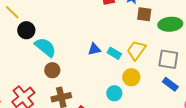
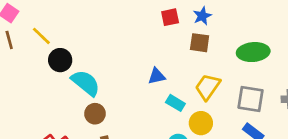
brown square: (144, 14) -> (200, 43), moved
blue triangle: (94, 49) -> (157, 76), moved
cyan rectangle: (114, 53) -> (175, 103), moved

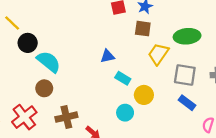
yellow trapezoid: (208, 87) -> (158, 54), moved
brown circle: (95, 114) -> (44, 88), moved

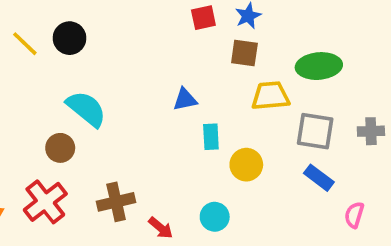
black circle: (28, 43) -> (70, 38), moved
yellow trapezoid: (158, 54) -> (270, 96), turned 50
cyan rectangle: (123, 78) -> (211, 137), turned 56
brown circle: (44, 88) -> (60, 148), moved
cyan circle: (125, 113) -> (215, 217), moved

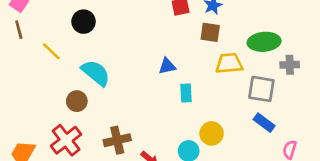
yellow line: (25, 44) -> (51, 51), moved
gray cross: (371, 131) -> (290, 65), moved
yellow circle: (246, 165) -> (212, 133), moved

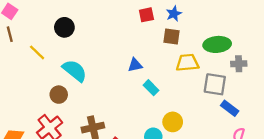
cyan rectangle: (186, 93) -> (151, 88), turned -42
blue rectangle: (264, 123) -> (230, 108), moved

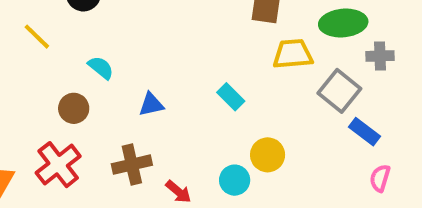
blue triangle: (135, 65) -> (151, 104), moved
cyan semicircle: (75, 71) -> (101, 68), size x0.6
gray square: (215, 84) -> (339, 91), turned 30

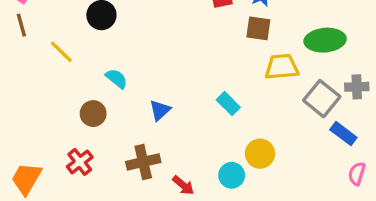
gray cross: (380, 56) -> (357, 87), moved
blue triangle: (151, 104) -> (160, 110), turned -30
red cross: (58, 165) -> (80, 162), size x0.7

